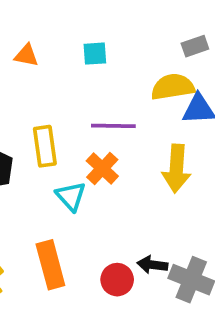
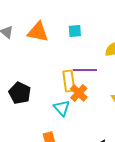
orange triangle: (26, 55) -> (38, 32), size x1.6
yellow rectangle: (45, 146) -> (69, 81), moved

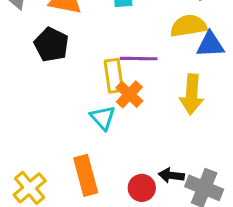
black pentagon: (20, 93) -> (51, 45), moved

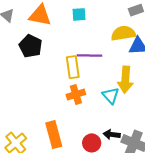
orange cross: (129, 94) -> (76, 94), moved, turned 30
cyan triangle: (103, 118) -> (111, 96), moved

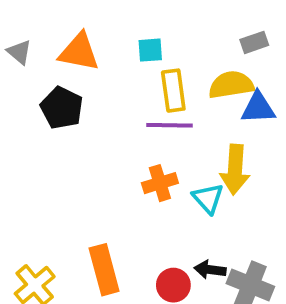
yellow rectangle: (73, 67) -> (173, 91), moved
orange cross: (76, 94) -> (160, 183), moved

